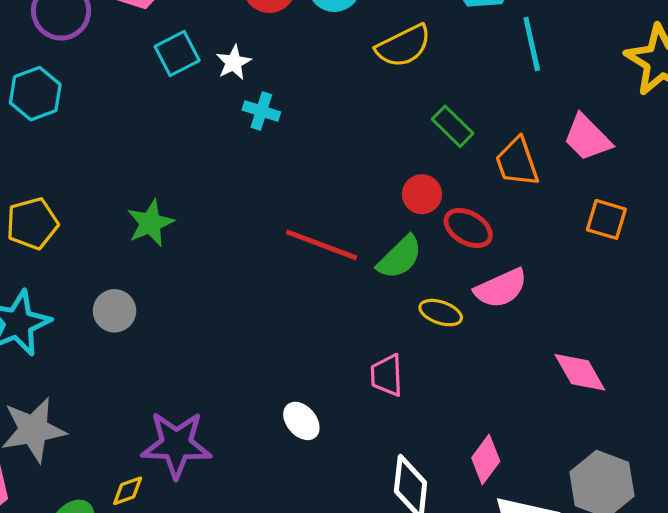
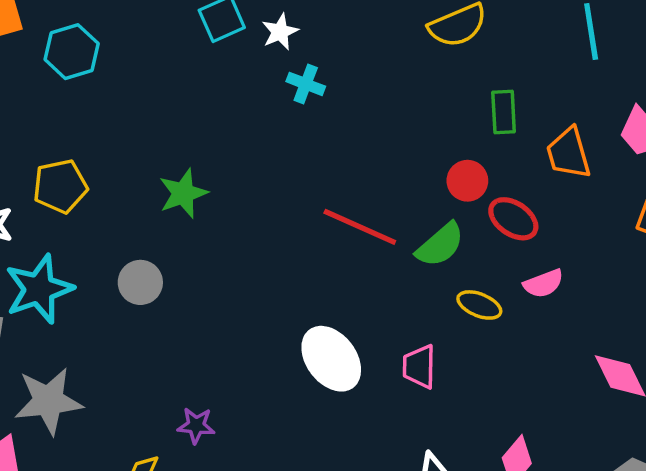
green rectangle: (453, 126) -> (504, 112), turned 39
pink semicircle: (501, 288) -> (543, 284), size x0.7
white ellipse: (301, 421) -> (331, 359), moved, size x1.6
purple star: (176, 445) -> (196, 425), size x0.5

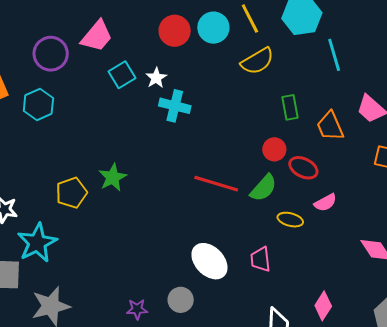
cyan cross: (306, 84) -> (175, 106), size x1.4
yellow pentagon: (60, 186) -> (71, 193), moved
gray circle: (140, 282) -> (181, 300), moved

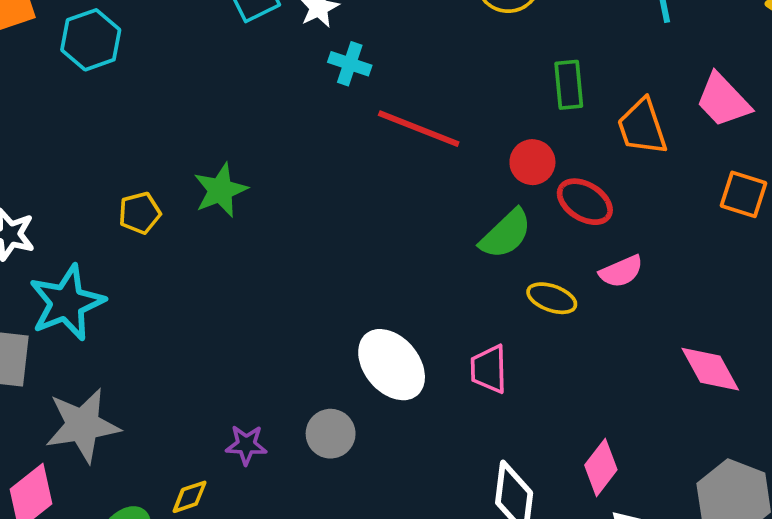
cyan cross: (175, 106) -> (350, 64), size x0.7
red line: (216, 184) -> (419, 129), moved
yellow pentagon: (71, 193) -> (140, 213), size x0.7

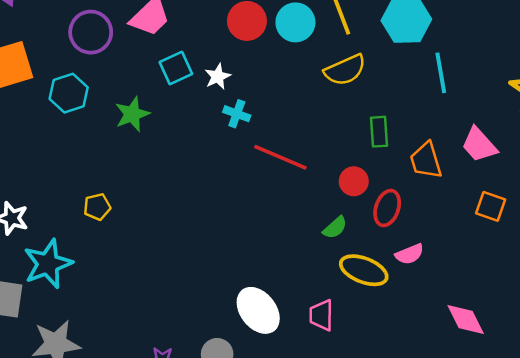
green star: (220, 190) -> (132, 114), moved
red ellipse: (585, 202) -> (387, 208), turned 76
green semicircle: (506, 234) -> (335, 228), size x0.7
yellow ellipse: (552, 298) -> (364, 270), size x1.5

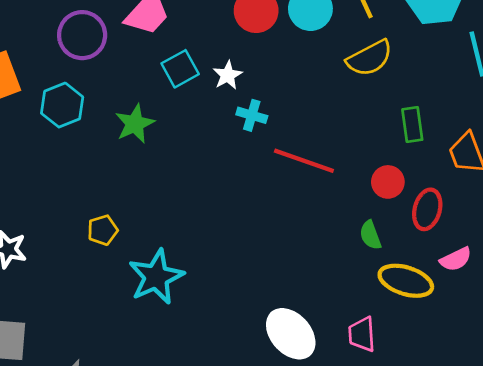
green semicircle: (335, 228) -> (370, 235), turned 115
cyan star: (48, 264) -> (156, 277), moved

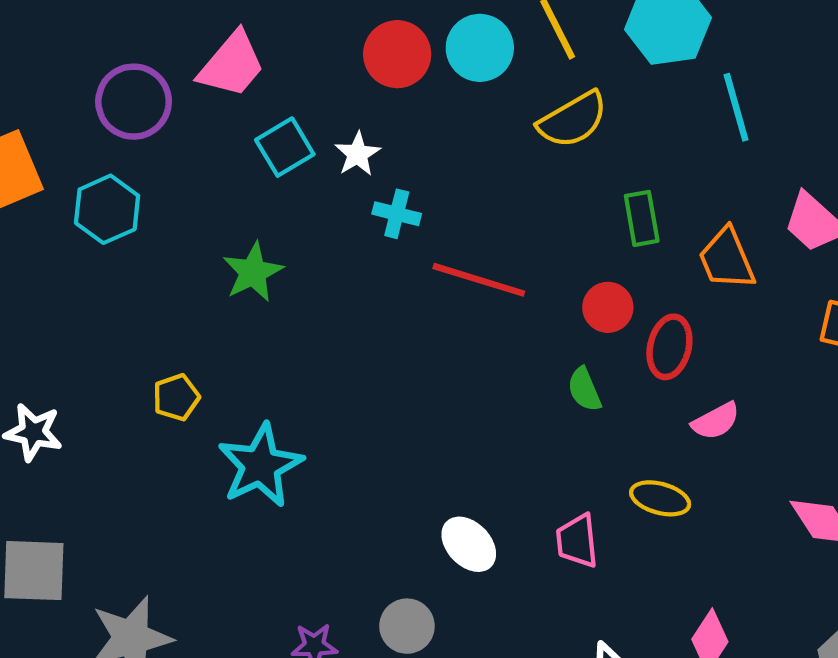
green star: (135, 124) -> (253, 272), moved
yellow ellipse: (406, 281) -> (660, 498), moved, size x0.7
white ellipse: (291, 334) -> (469, 544), size x0.7

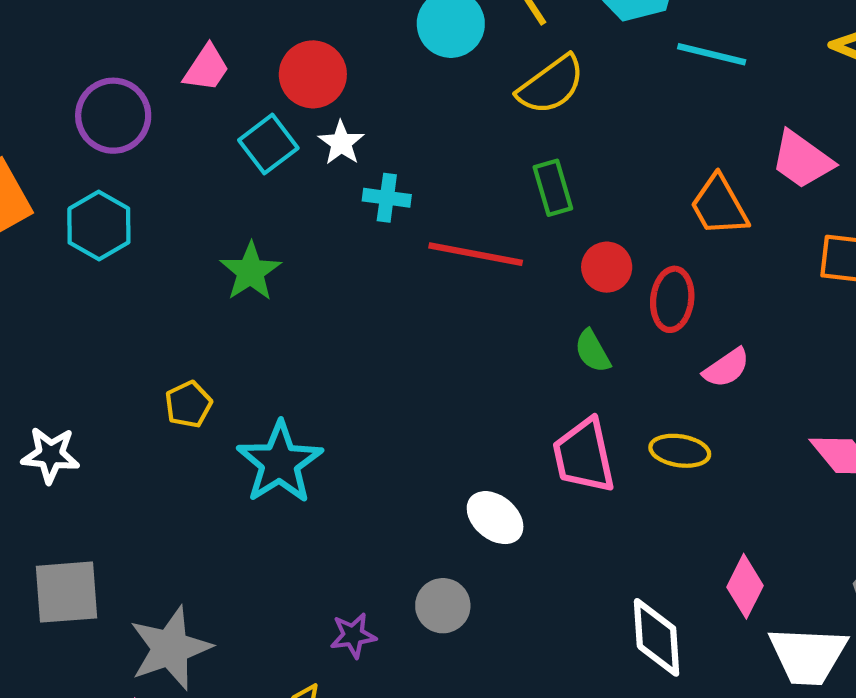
red circle: (397, 54) -> (313, 74), moved
pink trapezoid: (232, 65) -> (206, 68), size x0.7
cyan line: (736, 107) -> (712, 54), turned -54
green rectangle: (642, 218) -> (553, 188), moved
pink trapezoid: (577, 541) -> (584, 456), moved, size x1.4

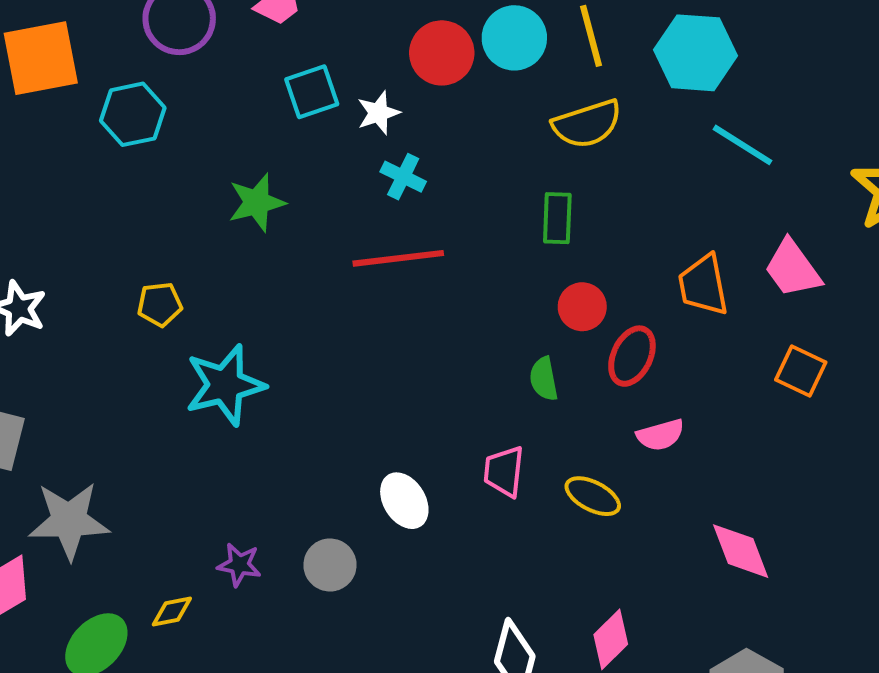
red circle: (313, 74) -> (442, 53), moved
red line: (476, 254) -> (398, 258), moved, turned -36
pink trapezoid: (584, 456) -> (504, 471), size x0.7

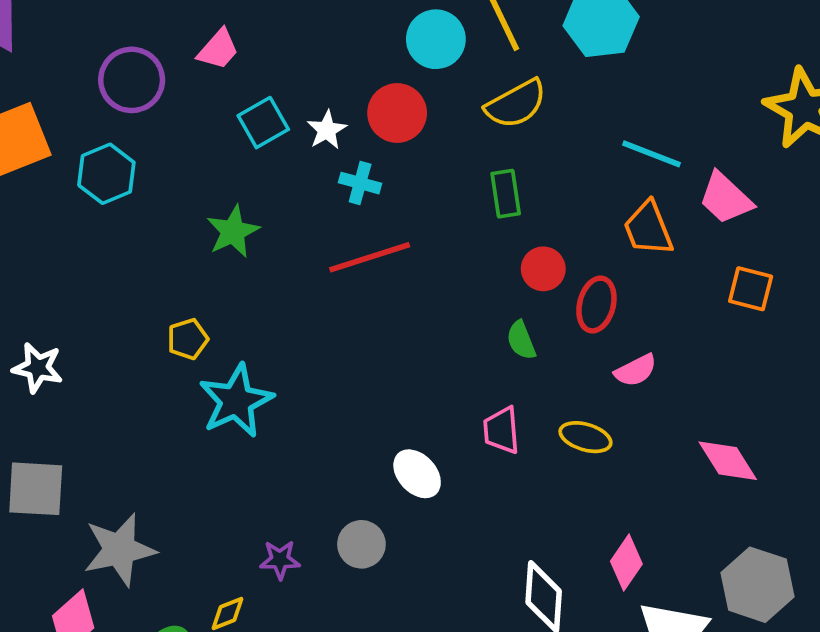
red circle: (442, 53) -> (397, 113), moved
cyan line: (742, 145) -> (652, 154), moved
yellow pentagon: (160, 304) -> (188, 339), moved

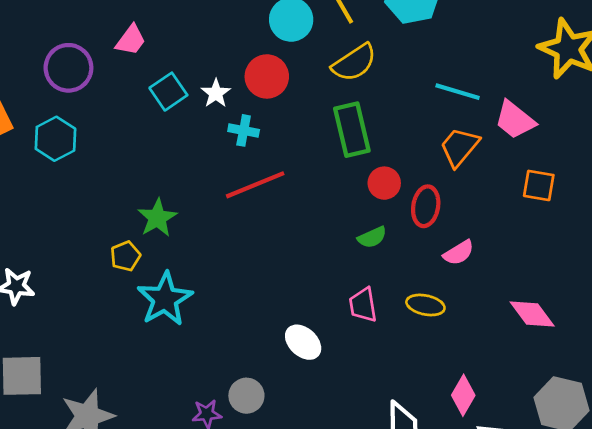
green rectangle: (506, 194) -> (352, 130), size x1.5
orange trapezoid: (648, 228) -> (459, 147), turned 66
green star: (233, 231) -> (157, 218), moved
green semicircle: (521, 340) -> (372, 237), turned -88
gray circle: (361, 544) -> (246, 396), moved

